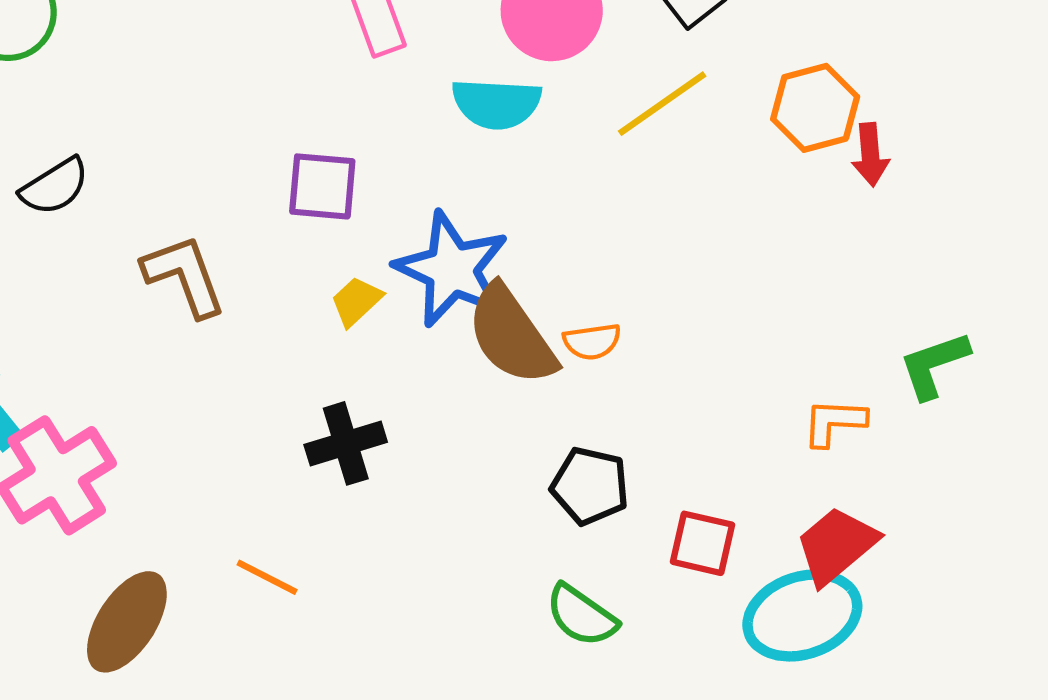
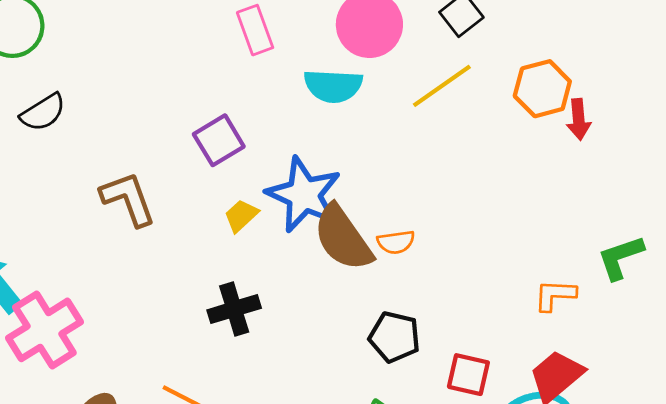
black semicircle: (55, 186) -> (43, 112), moved
purple square: (322, 186) -> (219, 140), turned -36

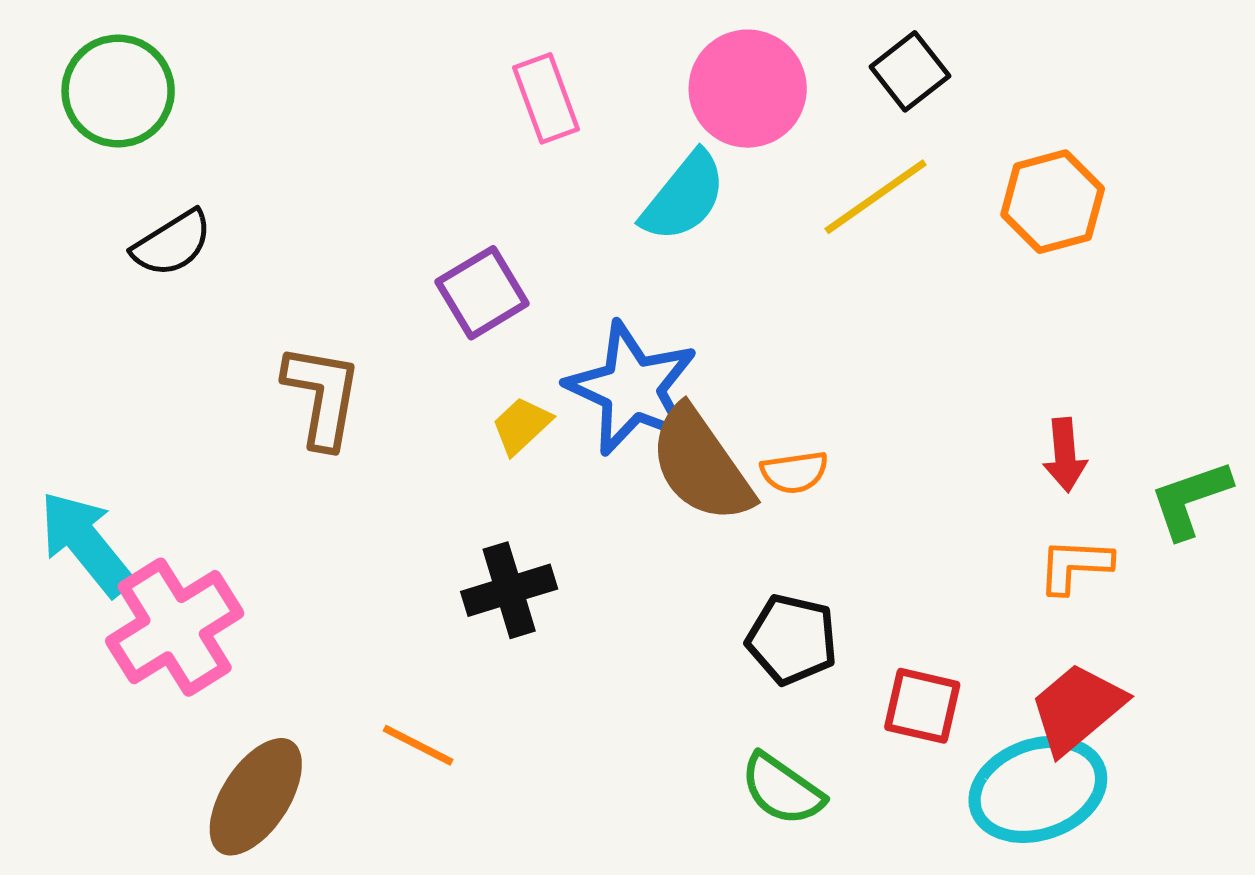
cyan semicircle: (333, 86) -> (684, 197), turned -54
red arrow: (579, 119) -> (1065, 455), moved
brown L-shape: (128, 199) -> (322, 396), turned 30

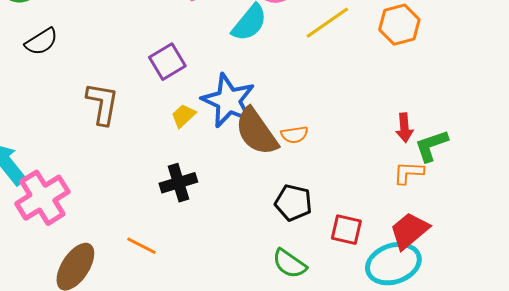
green L-shape: (1190, 499) -> (431, 146), moved

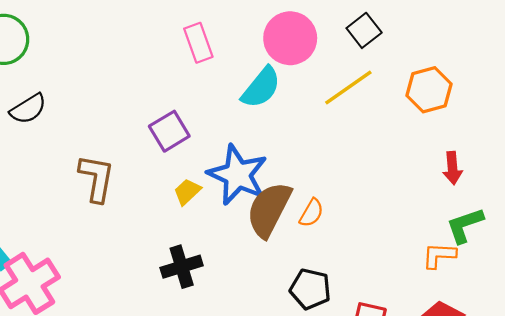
red arrow: (404, 128) -> (452, 168), moved
brown semicircle: (256, 132) -> (269, 210), turned 62
orange semicircle: (294, 135) -> (311, 213), turned -52

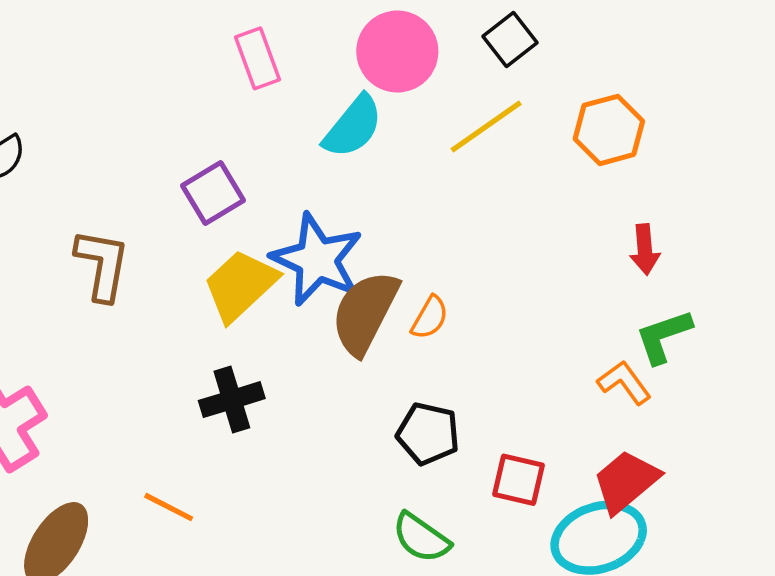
yellow trapezoid: (187, 192) -> (240, 285), size x1.8
orange L-shape: (439, 255) -> (624, 382), turned 51

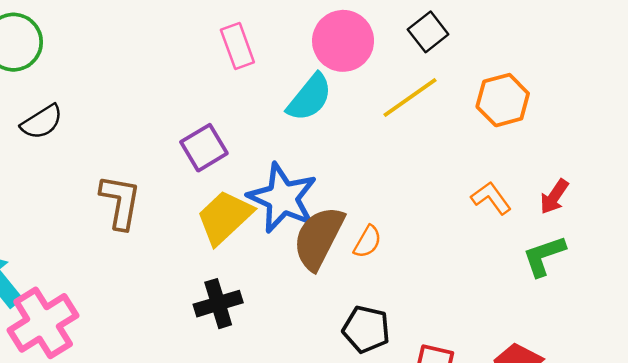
red arrow: (645, 249) -> (554, 197), moved, turned 39
orange L-shape: (624, 382) -> (491, 198), moved

